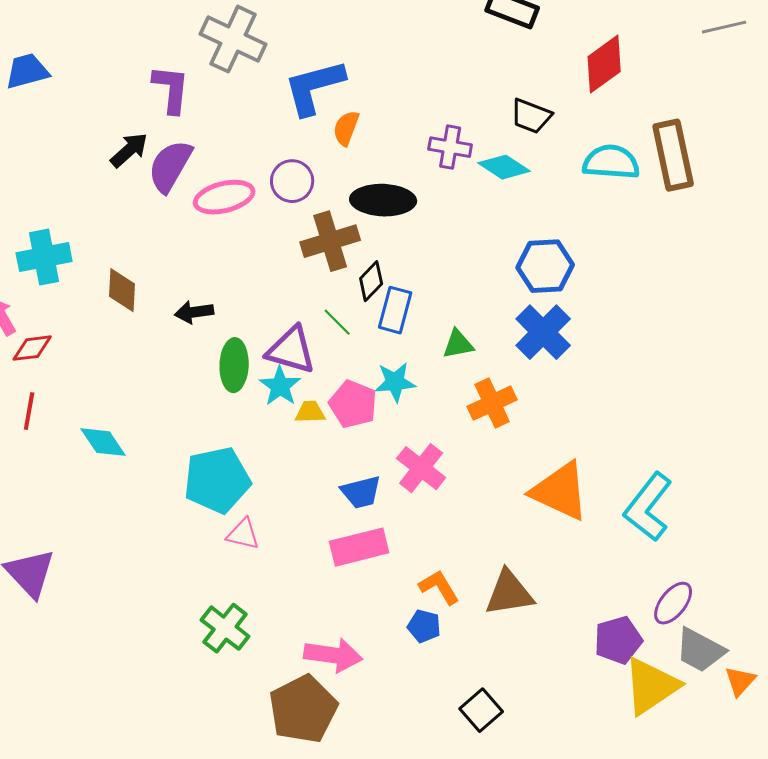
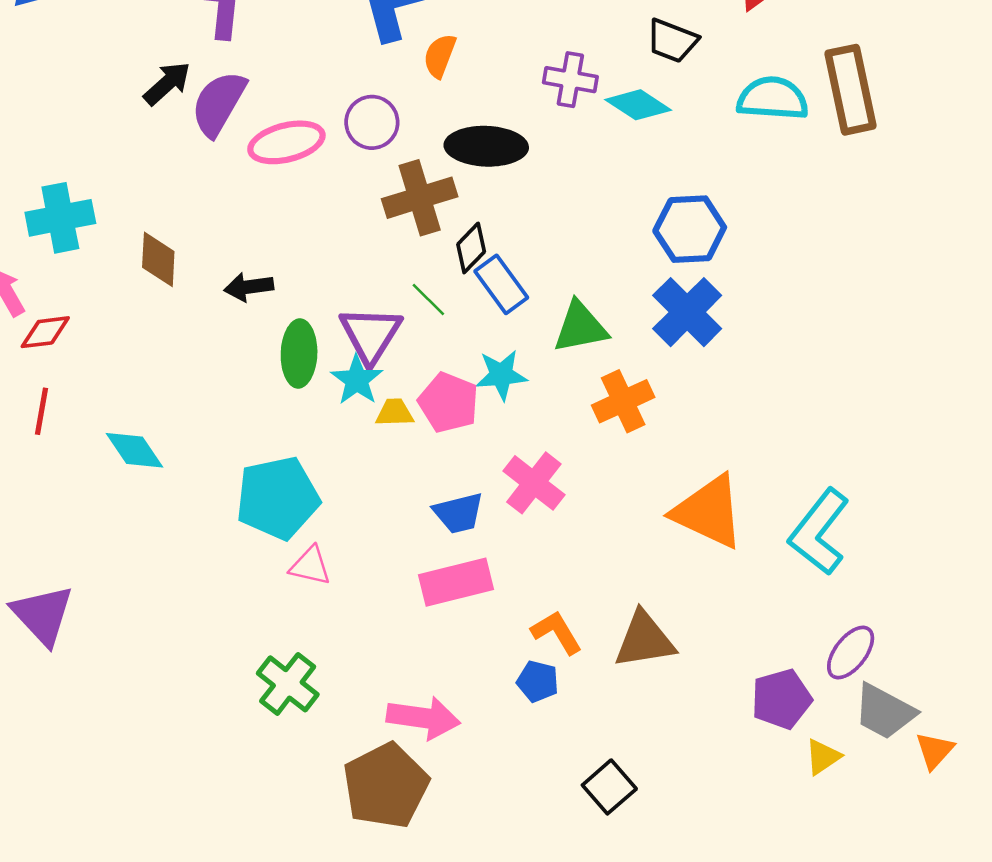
blue rectangle: (395, 310) -> (501, 284), turned -51
green triangle: (458, 344) -> (580, 327), size x1.4
purple triangle: (291, 350) -> (371, 335), turned 46
yellow triangle: (651, 686) -> (823, 757), size x0.5

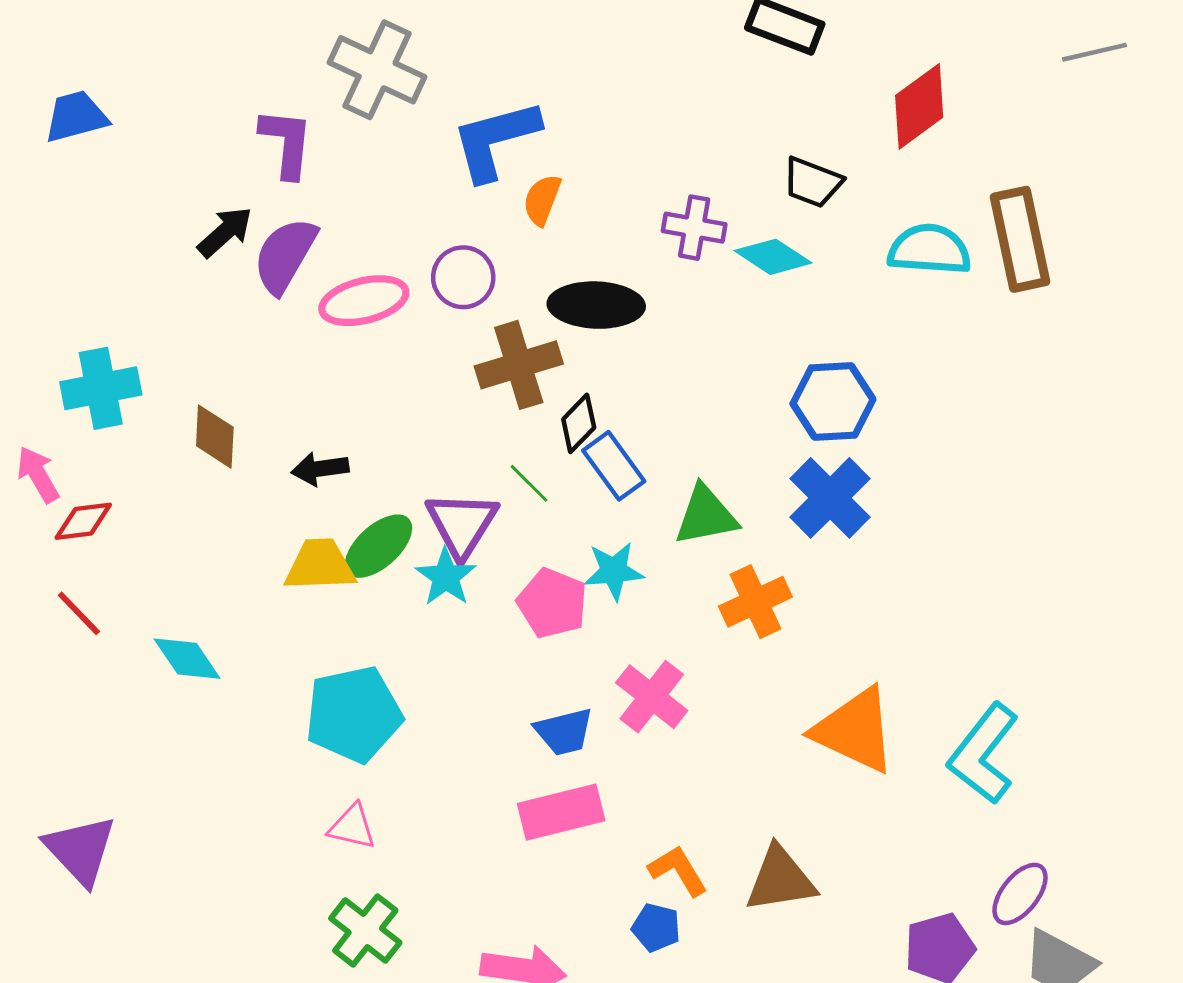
green ellipse: (299, 354) -> (378, 546), turned 46
red line: (41, 411) -> (79, 613), turned -54
yellow trapezoid: (394, 413) -> (320, 565), moved, size x1.6
pink triangle: (310, 566) -> (352, 827), moved

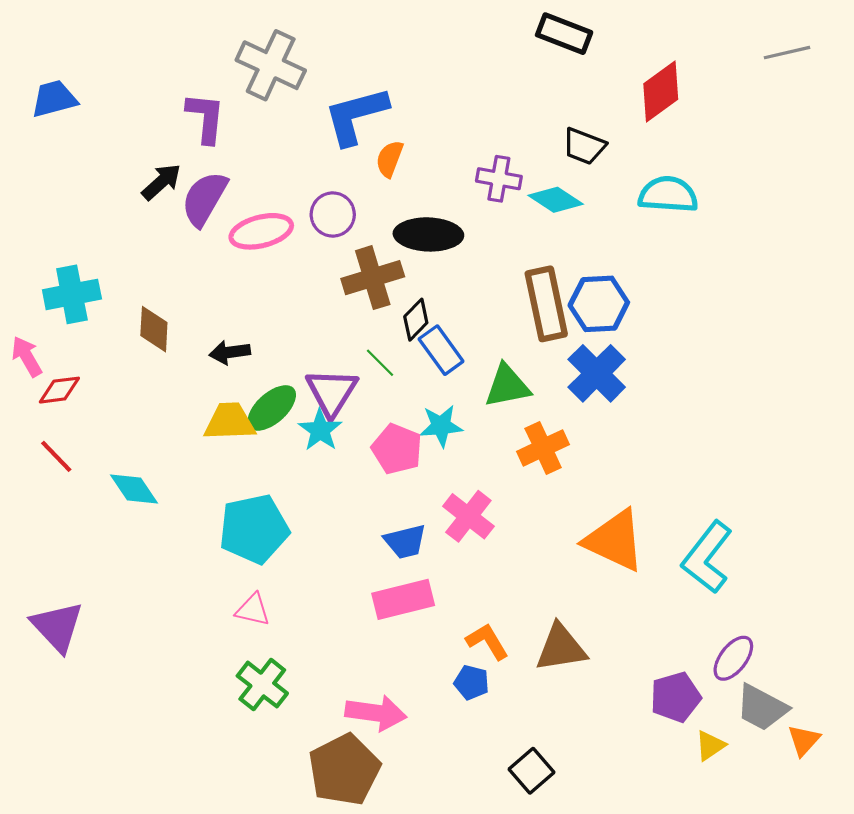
brown rectangle: (1020, 239) -> (546, 304), moved

